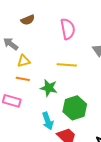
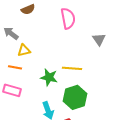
yellow line: (67, 65) -> (72, 68), moved
orange line: (23, 79) -> (15, 67), moved

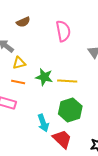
orange line: (15, 67) -> (18, 82), moved
green star: (49, 77) -> (44, 77), moved

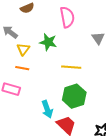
yellow triangle: (19, 63) -> (23, 49), turned -40
green star: (44, 77) -> (48, 42), moved

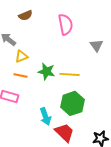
green star: (48, 42) -> (46, 71), moved
yellow triangle: (23, 49) -> (21, 56), turned 32

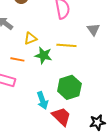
yellow triangle: (21, 56) -> (30, 38), moved
yellow line: (69, 74) -> (66, 45), moved

